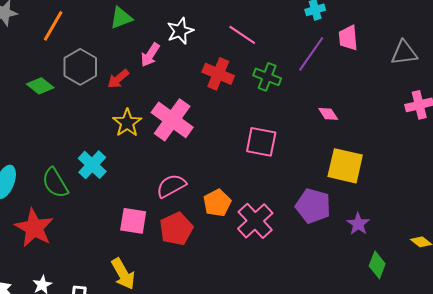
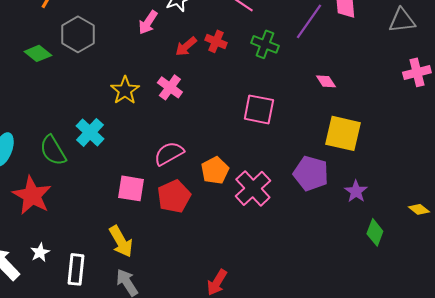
red cross: (218, 74) -> (216, 41), size x0.7
red arrow: (118, 79) -> (186, 46), moved
pink cross: (172, 120) -> (170, 87), size x0.6

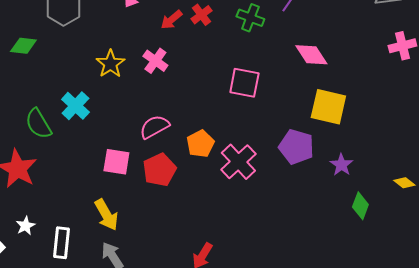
red cross: (216, 41) -> (201, 15), turned 30
green diamond: (38, 53) -> (23, 46), moved, turned -32
pink diamond: (326, 81) -> (311, 55), size x1.6

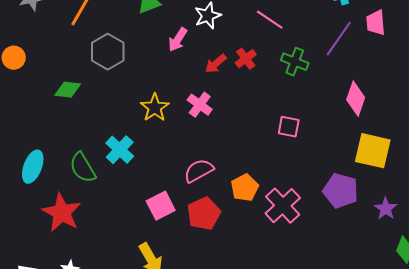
pink diamond: (311, 55) -> (356, 99), turned 52
pink square: (244, 83) -> (289, 127), size x0.7
pink square: (116, 162) -> (161, 206), turned -36

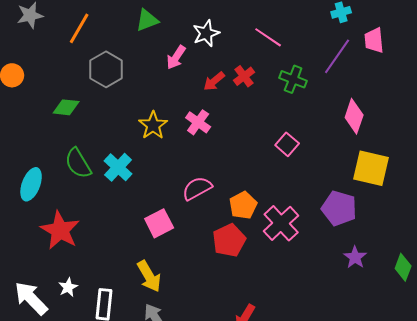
pink square: (289, 127) -> (287, 144), turned 30
green semicircle: (83, 168) -> (78, 163), moved
purple star: (386, 209) -> (355, 257), moved
red pentagon: (204, 214) -> (229, 240), moved

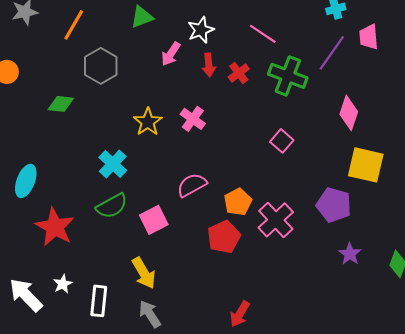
green cross: (293, 79) -> (288, 76), size x1.4
red arrow: (214, 81) -> (209, 65), moved, turned -55
green semicircle: (78, 163) -> (112, 206), moved, turned -88

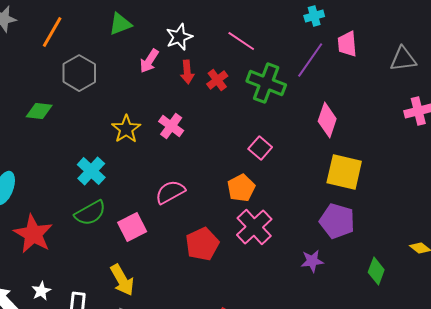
orange pentagon: (238, 202) -> (241, 188), moved
purple pentagon: (334, 205) -> (337, 221), moved
purple star: (350, 254) -> (312, 261), moved, turned 30

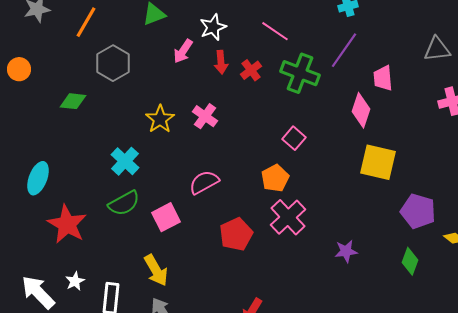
pink trapezoid: (347, 44) -> (383, 78), moved
purple pentagon: (337, 221) -> (418, 211), moved

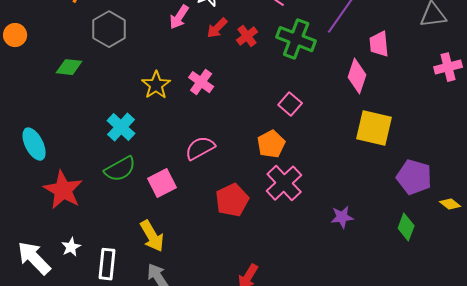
red arrow: (221, 62) -> (217, 28), turned 50
cyan ellipse: (38, 178) -> (34, 144), turned -48

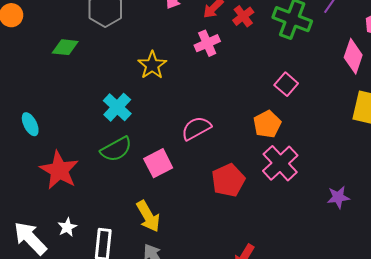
pink cross: (201, 82) -> (207, 43), moved, turned 30
cyan ellipse: (34, 144) -> (30, 124), size x0.7

